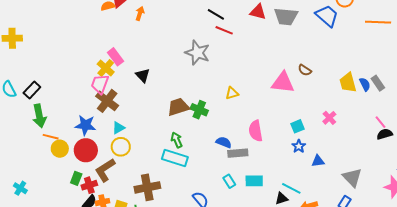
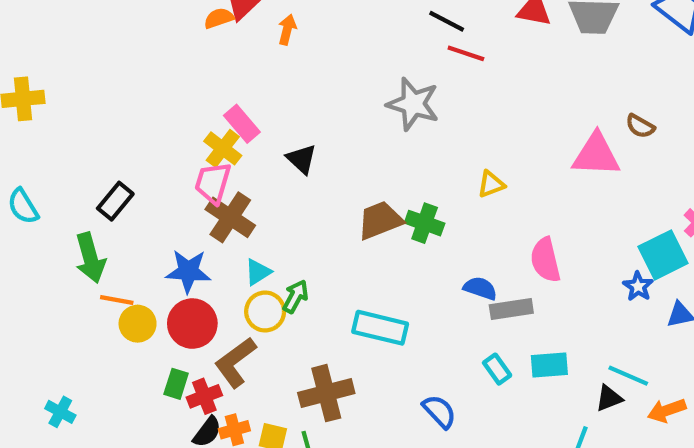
black rectangle: (32, 90) -> (115, 201), moved
cyan square: (297, 126) -> (663, 255), moved, size x1.6
green arrow: (177, 140) -> (296, 296), moved, turned 56

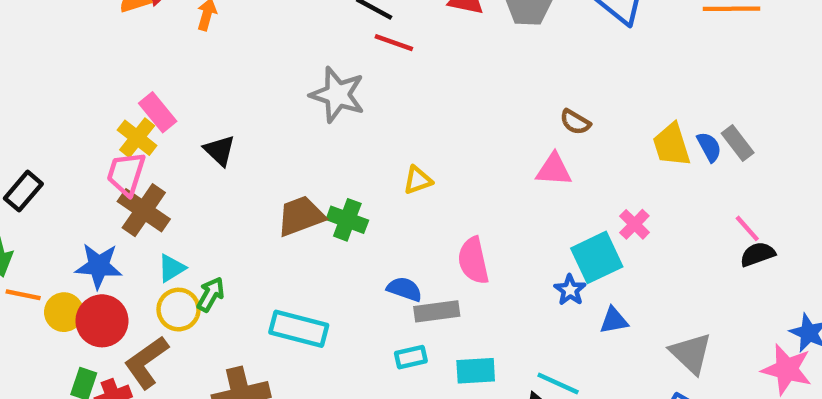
pink triangle: (596, 155) -> (554, 170), moved, size x0.7
yellow circle: (138, 324) -> (64, 312), moved
cyan rectangle: (497, 369) -> (411, 357), moved, turned -68

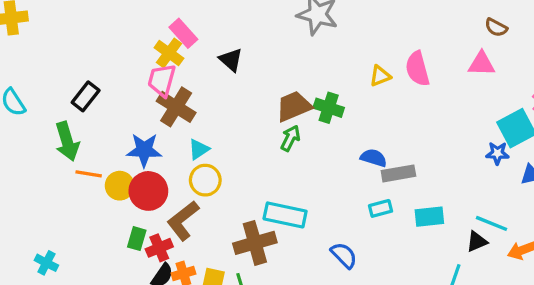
pink semicircle: (473, 261) -> (417, 69), moved
blue star: (570, 290) -> (497, 153), turned -30
green arrow: (211, 294) -> (290, 138), moved
cyan rectangle: (299, 329) -> (285, 215), moved

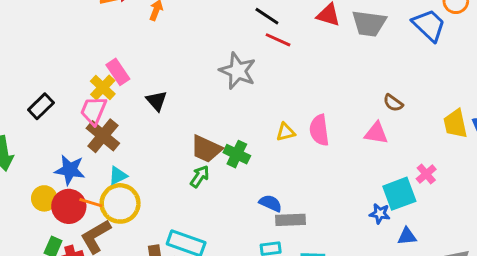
black rectangle: (86, 96) -> (41, 106), moved
brown trapezoid: (294, 106) -> (206, 149), turned -140
orange line: (89, 174) -> (91, 203), moved
yellow circle: (205, 180) -> (120, 203), size x1.4

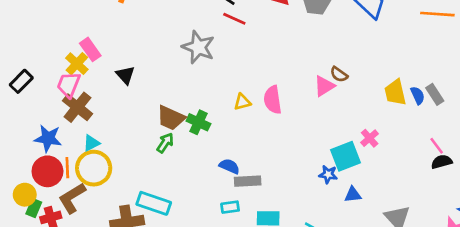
pink triangle: (376, 133) -> (324, 86), moved, turned -40
yellow circle: (44, 198) -> (25, 195), moved
orange line: (91, 203) -> (67, 168), turned 72

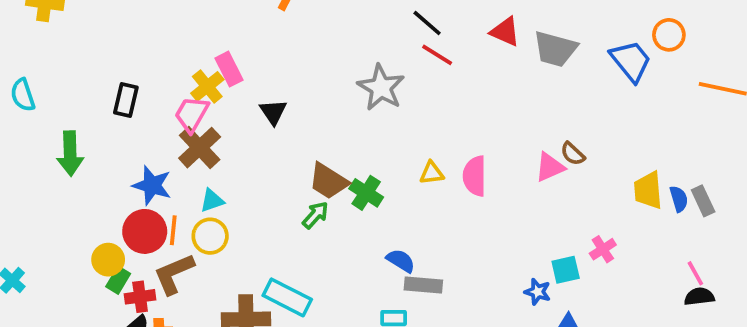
black rectangle: (21, 81) -> (126, 100), turned -40
cyan square: (346, 156) -> (566, 270), size x0.7
yellow circle: (94, 168) -> (210, 236), size x0.7

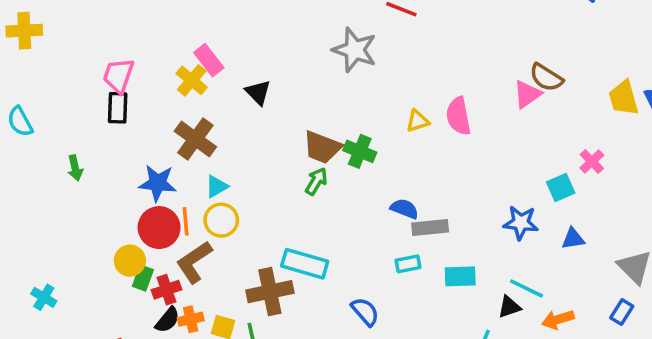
pink trapezoid: (192, 114) -> (118, 76), moved
green arrow: (70, 154) -> (75, 168), size x0.6
brown semicircle: (573, 154) -> (546, 77), size x1.4
blue star: (538, 292) -> (521, 223), moved, size x1.4

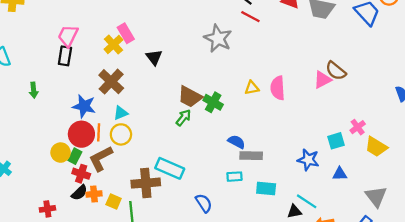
yellow trapezoid: (624, 98) -> (376, 147), moved, turned -50
green rectangle: (143, 278) -> (75, 156), moved
red cross: (166, 290) -> (81, 174), turned 30

